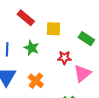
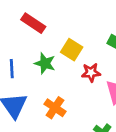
yellow square: (53, 29) -> (72, 50), moved, turned 35

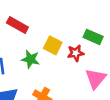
red star: (91, 73) -> (76, 53), moved

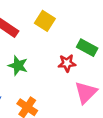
yellow square: (53, 45) -> (45, 21), moved

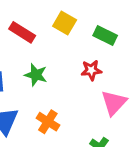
green rectangle: (87, 48) -> (105, 35), moved

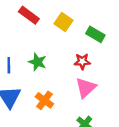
red rectangle: (22, 32) -> (29, 15), moved
pink triangle: (114, 103) -> (86, 88), moved

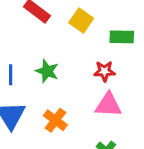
green rectangle: (95, 34) -> (122, 37), turned -30
pink triangle: (86, 88) -> (108, 105), turned 45

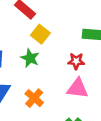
yellow square: (81, 20) -> (40, 34), moved

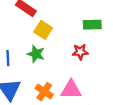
pink triangle: (78, 88) -> (71, 90), moved

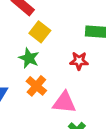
orange cross: (44, 92) -> (36, 86), moved

